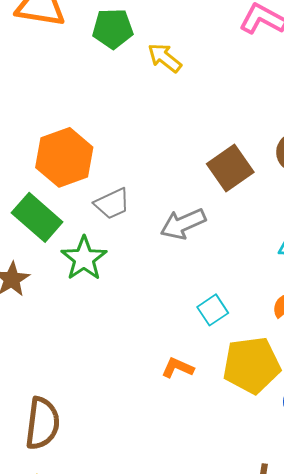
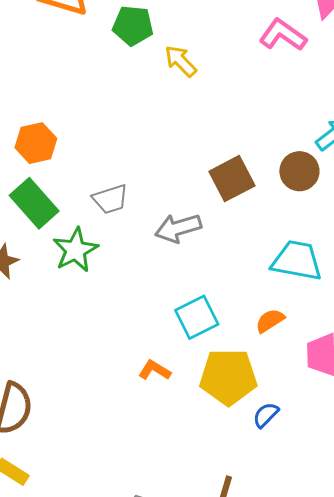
orange hexagon: (64, 157) -> (36, 143), moved, size x0.7
cyan square: (213, 310) -> (197, 317), size x1.4

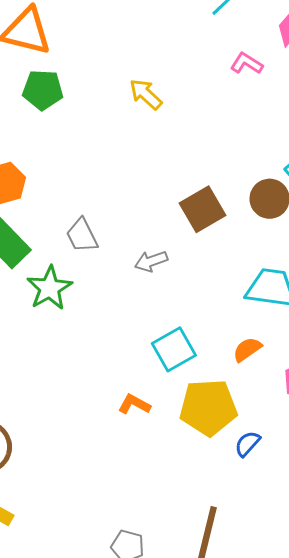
green pentagon: (133, 26) -> (43, 90), moved
pink L-shape: (283, 35) -> (247, 63), size x0.7
gray trapezoid: (110, 199) -> (82, 235), turned 84
gray arrow: (178, 228) -> (151, 261), size x0.7

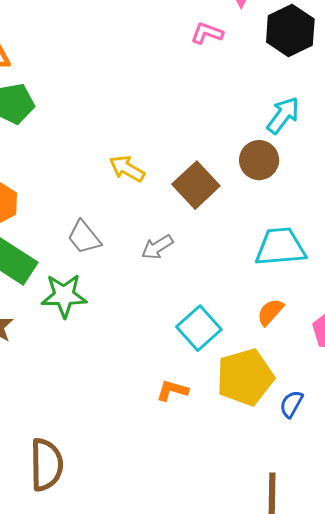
yellow arrow: (146, 94) -> (127, 169), moved
green star: (50, 288) -> (64, 296), turned -30

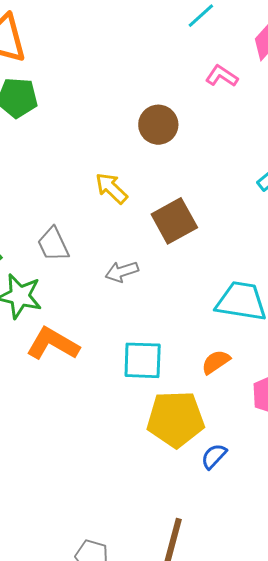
brown circle: (259, 160) -> (158, 125), moved
cyan square: (199, 328) -> (143, 360), turned 30
orange L-shape: (172, 390) -> (53, 344), moved, size x1.6

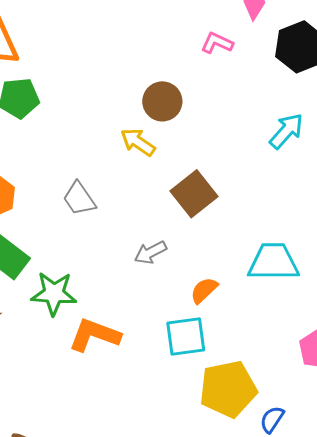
yellow arrow: (111, 188) -> (138, 142), moved
gray trapezoid: (53, 244) -> (79, 199), moved
orange semicircle: (216, 362) -> (204, 290), moved

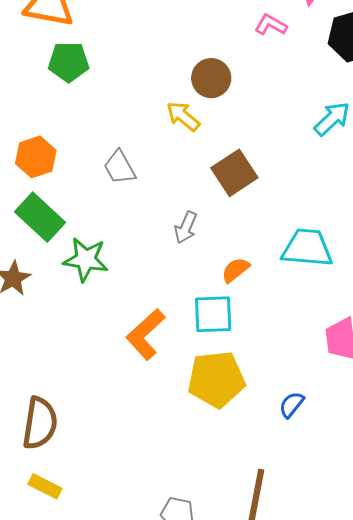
gray arrow: (151, 252) -> (186, 227), turned -44
orange L-shape: (94, 335) -> (146, 334), moved, turned -68
yellow pentagon: (228, 389) -> (216, 379), moved

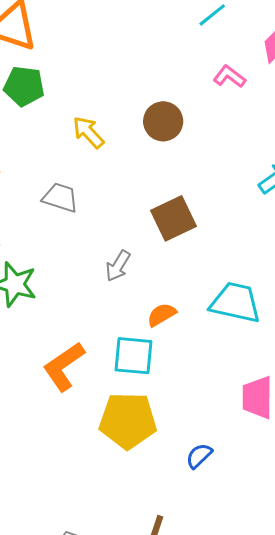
yellow arrow: (183, 116) -> (88, 132), moved
gray trapezoid: (120, 167) -> (60, 198), turned 129

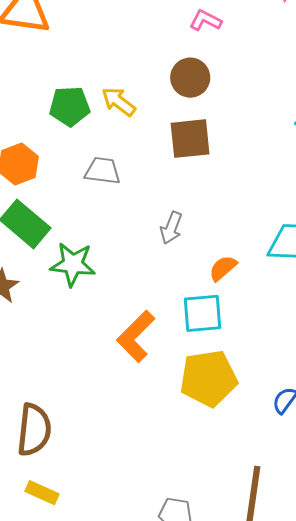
pink L-shape: (229, 77) -> (205, 20), moved
green pentagon: (24, 86) -> (70, 106), moved
brown square: (173, 218) -> (190, 139), moved, turned 30

